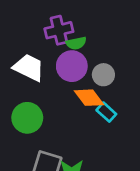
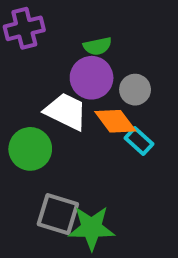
purple cross: (59, 30) -> (24, 28), moved
white trapezoid: (29, 68) -> (66, 111), moved

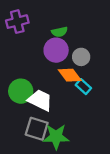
white trapezoid: (66, 111) -> (40, 100), moved

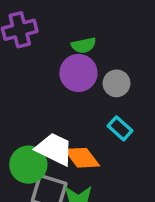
orange diamond: (70, 75) -> (82, 158), moved
green circle: (21, 91) -> (28, 165), moved

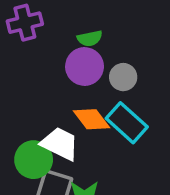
cyan rectangle: (120, 128) -> (127, 123), size x1.6
orange diamond: (82, 158) -> (92, 119), moved

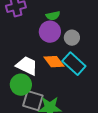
white trapezoid: (60, 144) -> (27, 66), moved

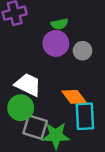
orange diamond: (54, 62) -> (74, 97), moved
cyan rectangle: (74, 64) -> (85, 116), moved, turned 45

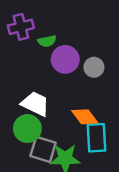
green semicircle: (59, 24) -> (47, 41), moved

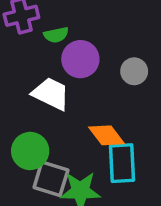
gray circle: (94, 67) -> (134, 71), moved
white trapezoid: (35, 104) -> (51, 94), moved

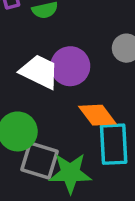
purple circle: (80, 59) -> (70, 66), moved

